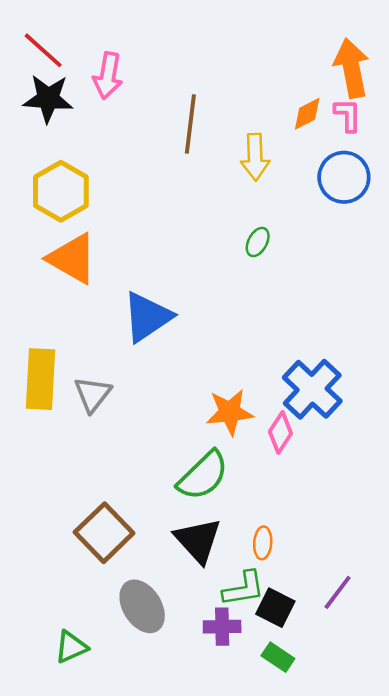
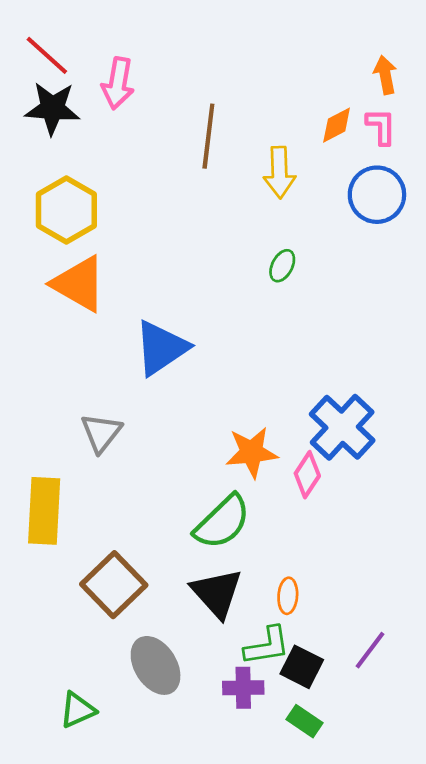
orange arrow: (352, 68) -> (385, 75), size x0.6
yellow rectangle: (41, 379) -> (44, 511), moved

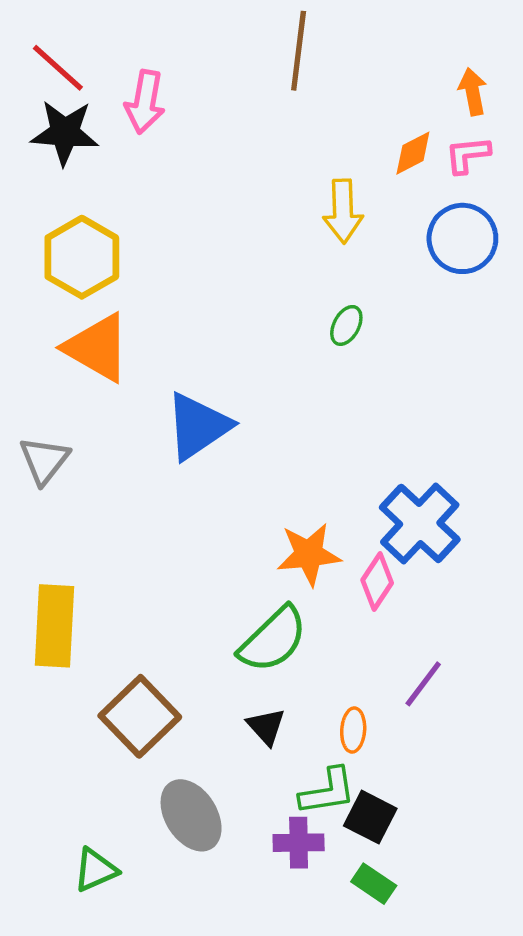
pink L-shape: (381, 126) -> (468, 155), turned -96
brown line: (208, 136) -> (299, 51), moved
gray triangle: (101, 433) -> (44, 460), moved
black triangle: (217, 593) -> (266, 727), size x0.6
purple line: (370, 650) -> (423, 684), moved

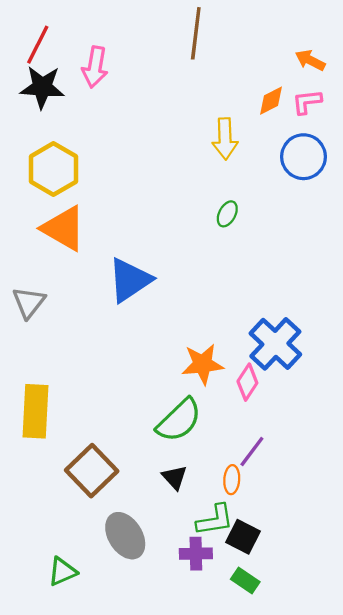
red line: (58, 68) -> (38, 45), turned 75
orange arrow: (473, 92) -> (310, 60), turned -52
purple line: (423, 684) -> (252, 452), moved

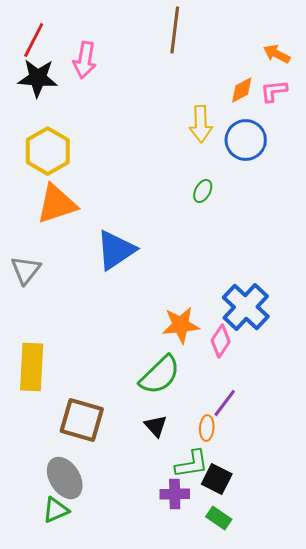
blue circle: (303, 157) -> (246, 140), moved
orange triangle: (64, 228) -> (57, 204), turned -48
brown square: (92, 471) -> (82, 420), turned -30
gray ellipse: (125, 536) -> (65, 478), moved

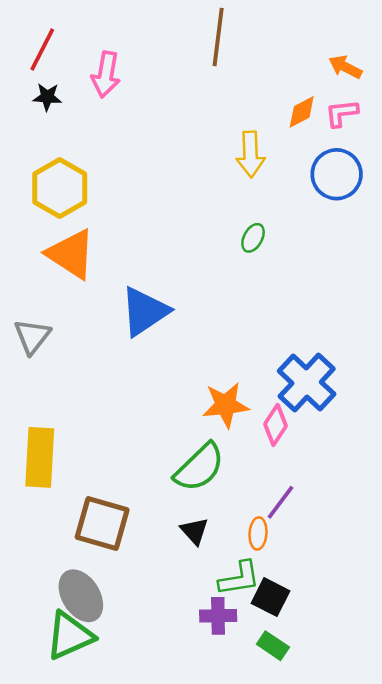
black star: (38, 78) -> (47, 97), size x0.6
blue circle: (246, 140) -> (337, 174), moved
orange triangle: (57, 204) -> (71, 254), turned 51
green triangle: (56, 510) -> (70, 636), size x1.5

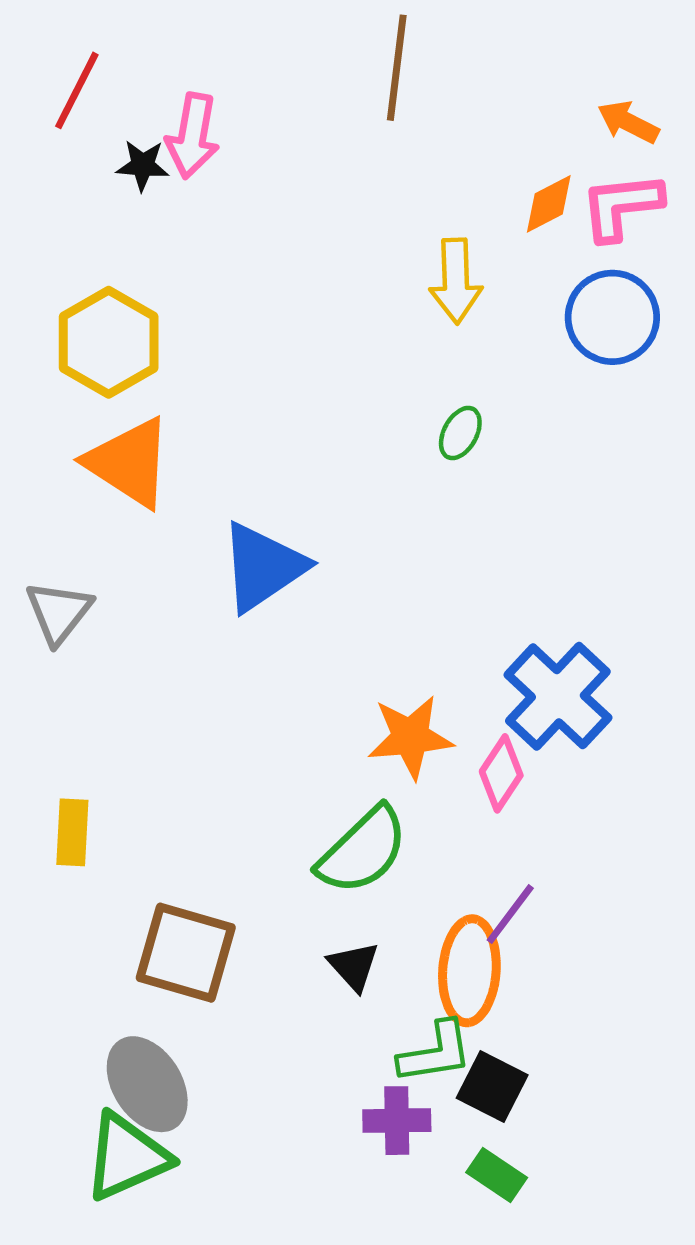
black star: (47, 97) -> (143, 165), moved
pink L-shape: (342, 113) -> (621, 206), size x1.4
yellow rectangle: (40, 457) -> (72, 832), size x0.6
orange ellipse: (258, 533) -> (469, 971), size x1.8

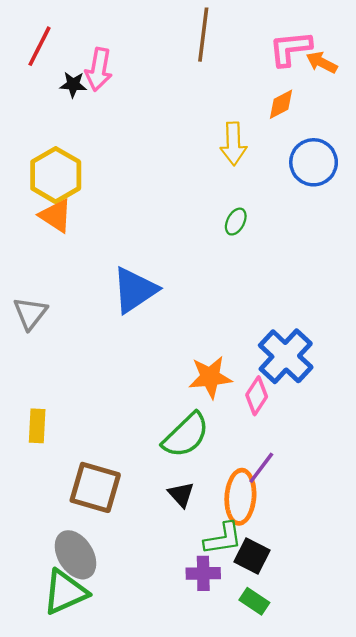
pink L-shape: (621, 206) -> (290, 48), moved
orange triangle: (129, 463) -> (56, 216), moved, size x0.7

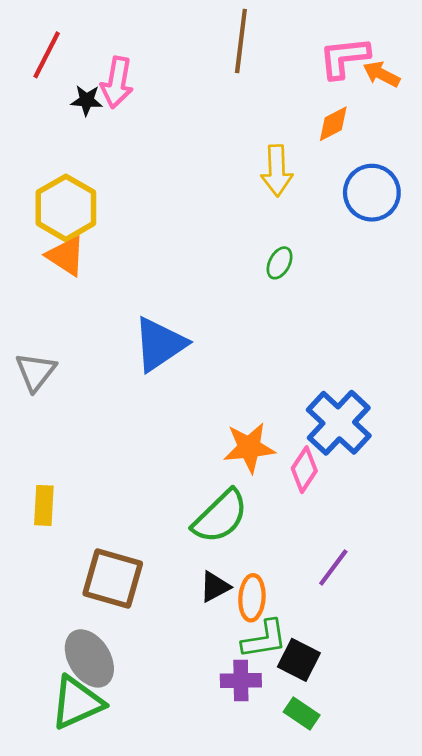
purple line: (261, 468) -> (333, 567), moved
black triangle: (181, 494) -> (215, 587), turned 44
orange ellipse: (240, 497) -> (252, 598), moved, size x0.7

